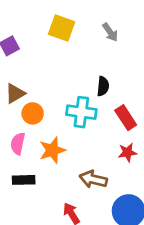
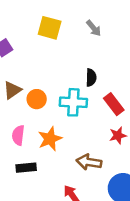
orange circle: (33, 113) -> (37, 99), moved

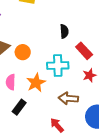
cyan cross: (73, 102) -> (58, 66), moved
black rectangle: (26, 168) -> (19, 107), turned -42

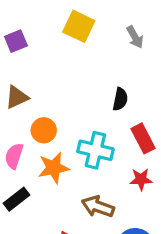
orange circle: (23, 52) -> (44, 130), moved

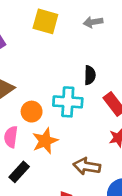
gray arrow: (135, 37) -> (93, 22), turned 120
cyan cross: (95, 150) -> (68, 102), moved

